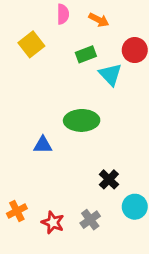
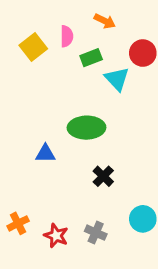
pink semicircle: (63, 14) -> (67, 36), moved
black cross: (109, 179) -> (103, 176), moved
gray cross: (90, 220) -> (96, 233), turned -30

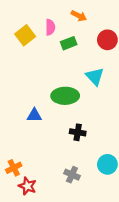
cyan triangle: (117, 79) -> (95, 76), moved
black cross: (103, 176) -> (78, 132), turned -35
red star: (56, 236) -> (27, 186), moved

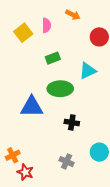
green rectangle: (69, 43) -> (53, 58), moved
cyan triangle: (95, 76) -> (88, 71), turned 48
blue triangle: (34, 115) -> (32, 107), size x1.6

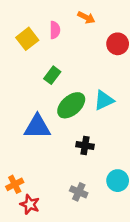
green rectangle: (53, 58) -> (52, 75), moved, turned -32
cyan triangle: (88, 71) -> (104, 100), moved
green ellipse: (60, 89) -> (71, 105), turned -40

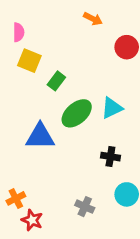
pink semicircle: (55, 30) -> (19, 32), moved
yellow square: (27, 39) -> (29, 61), moved, turned -30
black cross: (85, 145) -> (110, 157), moved

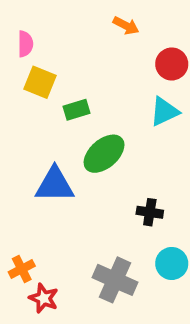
green rectangle: (56, 81) -> (77, 110), turned 36
cyan triangle: (112, 108) -> (164, 112), moved
gray cross: (85, 207) -> (115, 280), size x1.6

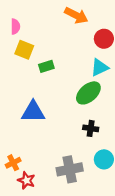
orange arrow: (126, 26) -> (76, 15), size x1.5
green ellipse: (104, 154) -> (88, 93), moved
gray cross: (115, 280) -> (70, 169), turned -35

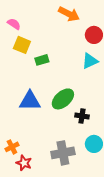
pink semicircle: (15, 27) -> (14, 24), turned -56
green ellipse: (88, 93) -> (63, 99), moved

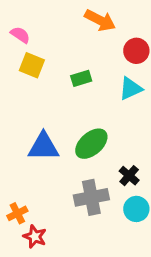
green rectangle: (42, 60) -> (81, 78), moved
black cross: (82, 116) -> (129, 176), moved, turned 32
gray cross: (63, 153) -> (91, 197), moved

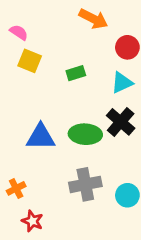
green ellipse: (91, 144) -> (85, 134), turned 44
black cross: (129, 176) -> (121, 122), moved, size x1.5
orange cross: (17, 213) -> (16, 188), moved

